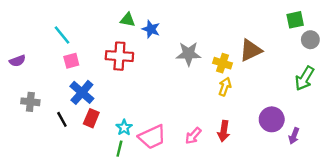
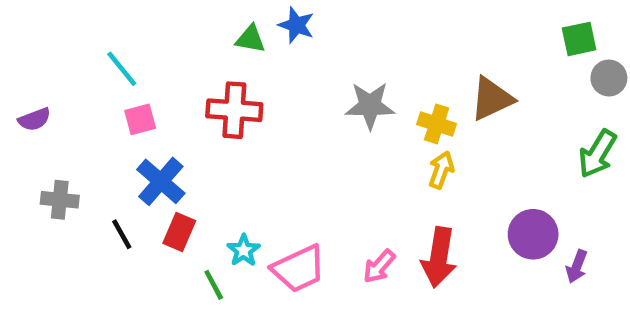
blue star: (151, 29) -> (296, 25), moved
red arrow: (224, 131) -> (439, 257), size x1.4
green line: (119, 149) -> (214, 285), moved, turned -42

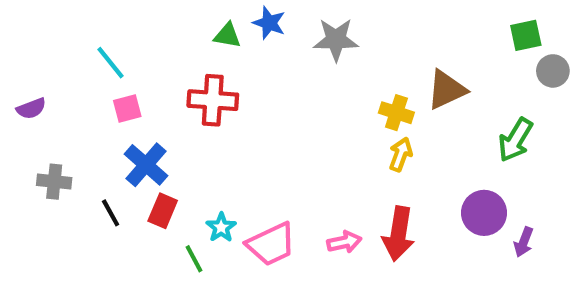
gray star: (370, 106) -> (336, 40), moved
green arrow: (597, 154) -> (515, 140), moved
pink arrow: (379, 266) -> (344, 242), turned -144

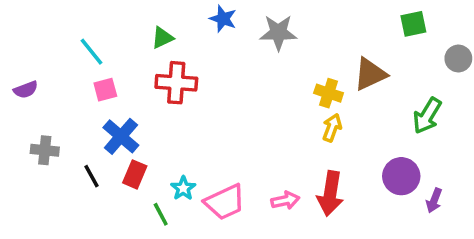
green triangle: (227, 35) -> (162, 38), moved, turned -35
green square: (526, 35) -> (413, 24), moved

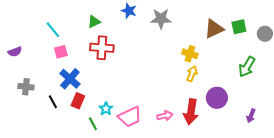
green square: (413, 24) -> (239, 27), moved
brown triangle: (370, 74) -> (214, 29), moved
purple circle: (401, 176) -> (217, 98), moved

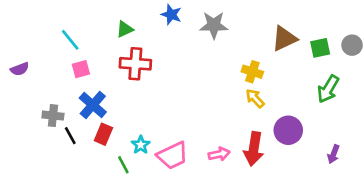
green square: (239, 27) -> (320, 48), moved
yellow arrow: (192, 74) -> (255, 98), turned -63
gray cross: (26, 87) -> (53, 116), moved

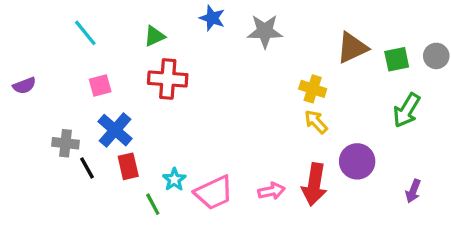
cyan line: (70, 40) -> (85, 33), moved
red rectangle: (103, 134) -> (128, 166), turned -36

